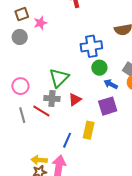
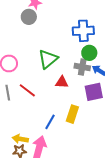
gray circle: (20, 37) -> (29, 17), moved
gray cross: (52, 99) -> (82, 67), moved
red triangle: (75, 100) -> (62, 82), turned 32

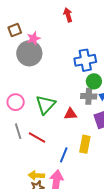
gray circle: (29, 17) -> (29, 53), size x1.6
green triangle: (48, 59) -> (46, 105), moved
red line: (27, 90) -> (37, 137), moved

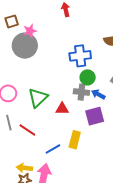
blue line: (64, 155) -> (53, 149), turned 35

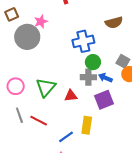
pink star: (30, 31) -> (41, 22), moved

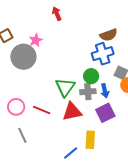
blue cross: (83, 41) -> (103, 54), moved
blue arrow: (105, 78) -> (105, 91), turned -120
green triangle: (46, 87) -> (65, 87), moved
red triangle: (71, 96) -> (72, 112), size x1.5
red line: (39, 121) -> (42, 110), moved

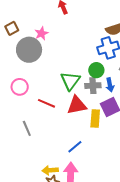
pink circle: (16, 107) -> (20, 87), moved
yellow rectangle: (90, 140) -> (95, 119), moved

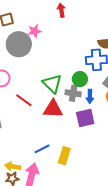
green triangle: (70, 81) -> (52, 84), turned -35
yellow rectangle: (95, 119) -> (64, 156), moved

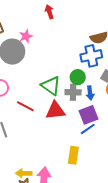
blue line: (42, 149) -> (88, 129), moved

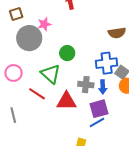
blue cross: (91, 56) -> (107, 63), moved
green circle: (78, 77) -> (67, 53), moved
green triangle: (51, 86) -> (51, 74), moved

